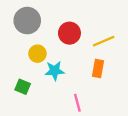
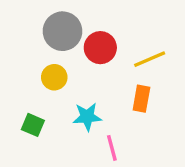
gray circle: (27, 21) -> (62, 31), moved
cyan star: (55, 71) -> (87, 117), moved

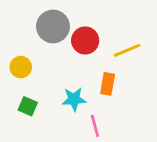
yellow circle: (54, 77) -> (21, 67), moved
orange rectangle: (141, 99) -> (108, 84), moved

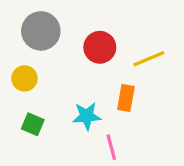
gray circle: (53, 26) -> (41, 31), moved

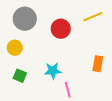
yellow line: (149, 59) -> (93, 17), moved
orange rectangle: (126, 98) -> (98, 64), moved

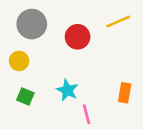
orange rectangle: (98, 64) -> (125, 93), moved
cyan star: (53, 71) -> (67, 90), turned 30

